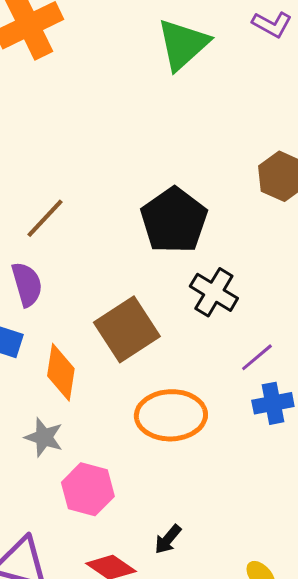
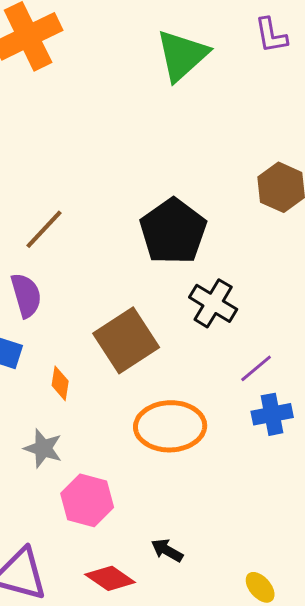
purple L-shape: (272, 24) -> (271, 35), turned 51
orange diamond: (61, 372) -> (60, 383), size x0.6
black arrow: (168, 539) -> (167, 550), turned 80

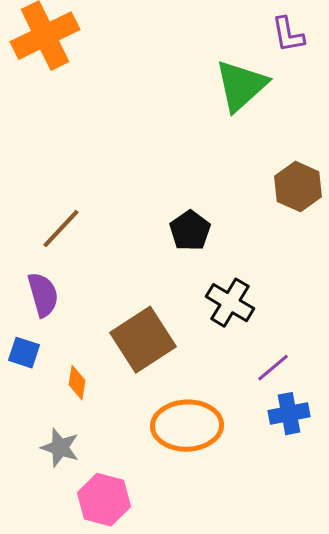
green triangle: (182, 55) -> (241, 86), moved
black pentagon: (173, 231) -> (190, 231), size x0.6

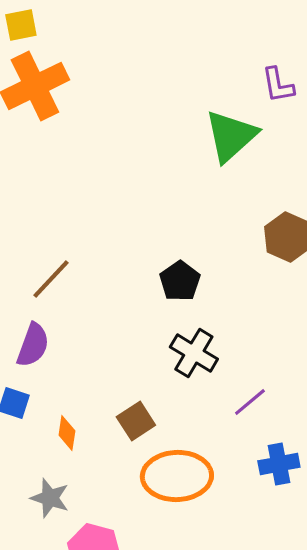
purple semicircle: (43, 295) -> (33, 345), turned 36
black cross: (230, 303) -> (194, 353), moved
brown square: (143, 340) -> (136, 421), moved, size x0.6
purple line: (273, 368) -> (250, 402), moved

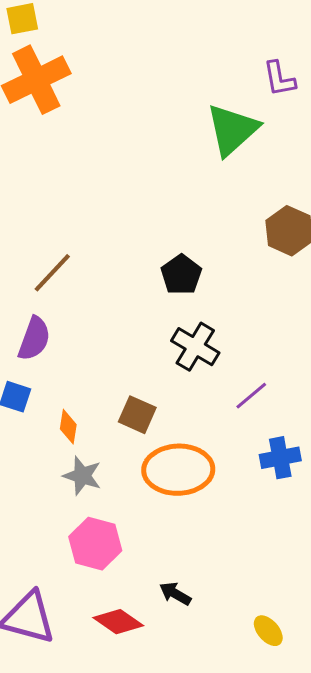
brown square: (136, 421) -> (137, 415), turned -33
gray star: (50, 498) -> (82, 476), moved

